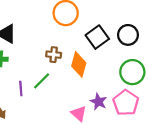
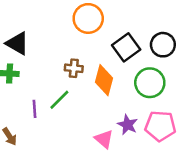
green circle: (132, 72) -> (150, 83), moved
pink pentagon: (126, 103) -> (160, 126), turned -30

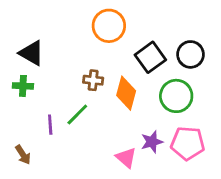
purple star: (128, 125) -> (152, 142), turned 30

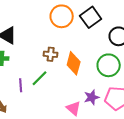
black square: (150, 57) -> (91, 17), moved

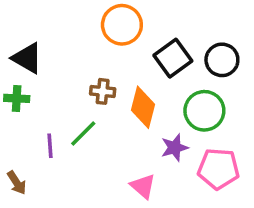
black square: (91, 17) -> (173, 58), moved
purple star: (92, 97) -> (175, 148), moved

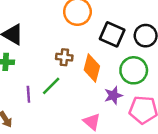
black square: (173, 58) -> (112, 34), turned -30

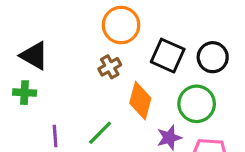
brown cross: (64, 57) -> (110, 67), moved, turned -35
green line: (51, 86) -> (100, 133), moved

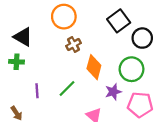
orange circle: (121, 25) -> (64, 17), moved
black square: (168, 56) -> (119, 21), moved, turned 30

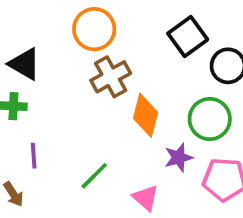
brown cross: (73, 44) -> (111, 77), size x1.5
green line: (67, 89) -> (94, 176), moved
purple line: (37, 91) -> (34, 156), moved

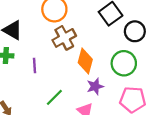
purple line: (34, 156) -> (35, 65), moved
purple star: (179, 158) -> (95, 86), moved

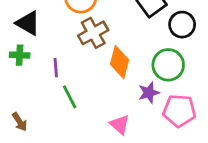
purple star: (95, 86) -> (149, 93), moved
green line: (54, 97) -> (70, 97), moved, turned -72

